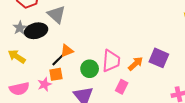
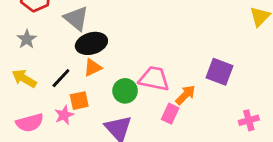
black ellipse: (36, 31) -> (91, 43), moved
black line: (59, 59) -> (61, 78), moved
pink trapezoid: (111, 61) -> (154, 79), turned -80
orange arrow: (136, 64) -> (186, 95), moved

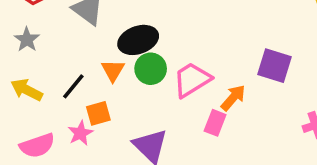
black ellipse: (91, 43) -> (138, 40), moved
orange triangle: (93, 68) -> (113, 70), turned -30
pink trapezoid: (154, 79) -> (192, 80), turned -40
green circle: (125, 91) -> (151, 69), moved

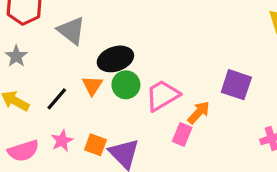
orange square: (98, 113) -> (95, 145), moved, turned 35

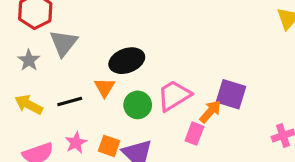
gray triangle: (71, 31) -> (64, 43), moved, turned 32
green circle: (126, 85) -> (138, 105), moved
purple square: (236, 85) -> (231, 94), moved
black line: (57, 99) -> (70, 102), turned 35

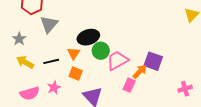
gray star: (29, 60) -> (19, 39), moved
green circle: (138, 105) -> (101, 51), moved
orange square: (109, 146) -> (76, 74), moved

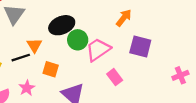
orange triangle: (74, 53) -> (34, 45), moved
orange arrow: (140, 72) -> (124, 18), moved
pink rectangle: (129, 85) -> (115, 77), turned -56

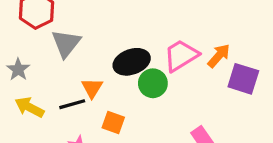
purple square: (140, 46) -> (243, 79), moved
pink trapezoid: (98, 50) -> (181, 55), moved

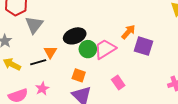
pink trapezoid: (181, 55) -> (105, 49), moved
orange square: (113, 123) -> (79, 75), moved

